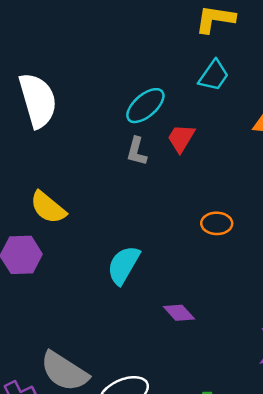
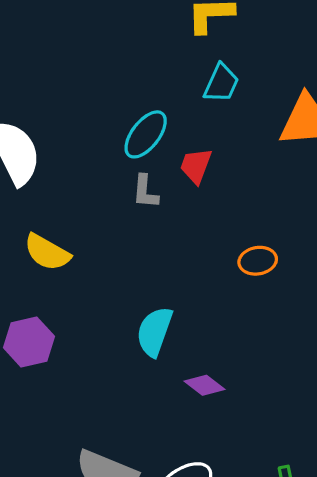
yellow semicircle: (48, 207) -> (47, 252), moved
purple diamond: (179, 313) -> (204, 385), moved

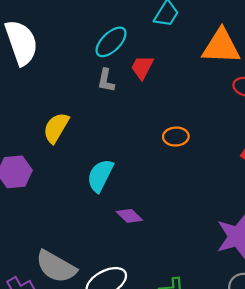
yellow semicircle: (47, 252) -> (56, 128), moved, turned 84

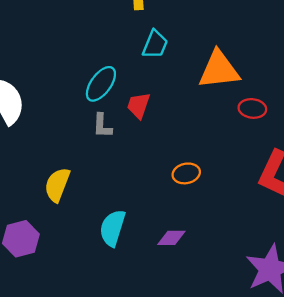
purple diamond: (129, 216) -> (171, 238), moved, turned -35

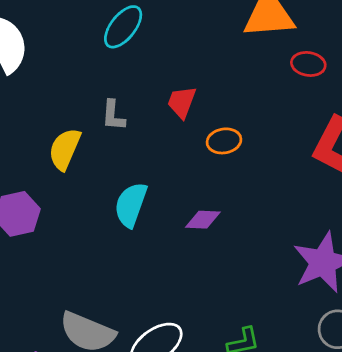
red trapezoid: (139, 106) -> (182, 102), moved
gray L-shape: (102, 126) -> (113, 115), moved

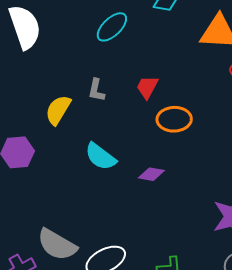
orange ellipse: (224, 141) -> (174, 119), size x1.4
cyan semicircle: (131, 205) -> (101, 157), turned -80

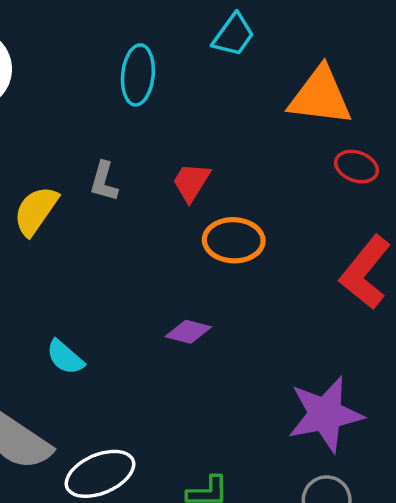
cyan ellipse: (112, 27) -> (138, 75), turned -44
cyan semicircle: (101, 157) -> (65, 357), moved, size x0.7

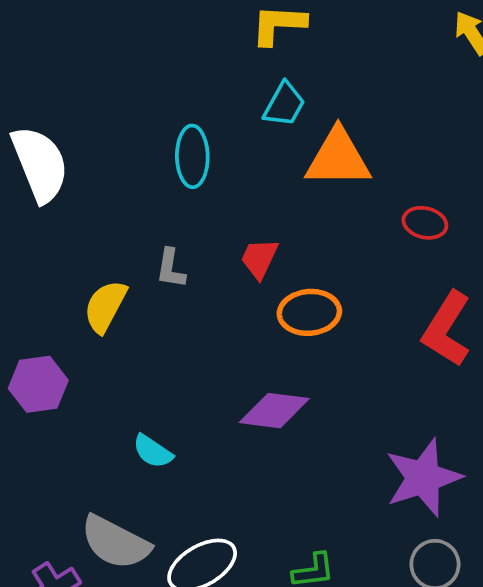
orange triangle: (320, 96) -> (338, 158), moved
purple diamond: (188, 332) -> (274, 411), size x1.5

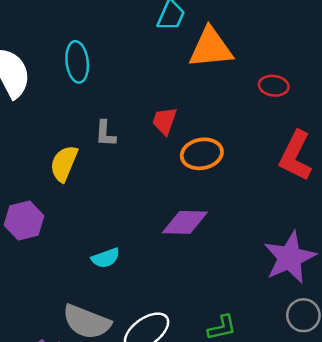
cyan ellipse: (192, 156) -> (77, 62), moved
cyan semicircle: (153, 451) -> (106, 258), turned -48

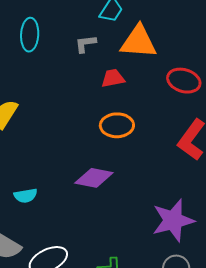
red ellipse: (274, 86) -> (184, 81), size x1.4
red trapezoid: (164, 121) -> (113, 78), moved, turned 50
gray L-shape: (105, 134) -> (85, 44), moved, turned 70

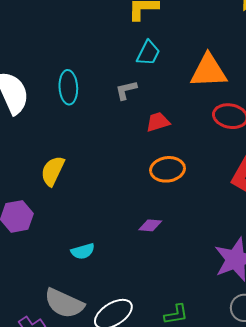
orange triangle: (139, 42) -> (209, 71), moved
purple diamond: (94, 178) -> (150, 225), size x0.6

